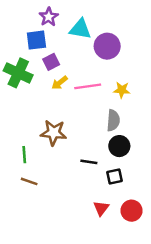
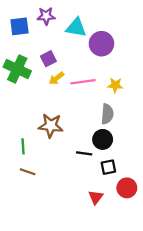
purple star: (49, 17) -> (46, 16), turned 30
blue square: (36, 40) -> (20, 26), moved
black circle: (119, 146) -> (103, 139), moved
red circle: (132, 211) -> (127, 188), moved

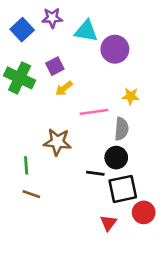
blue square: (20, 26) -> (22, 30), turned -36
pink line: (83, 82) -> (94, 112), moved
black square: (108, 167) -> (123, 189), size x1.6

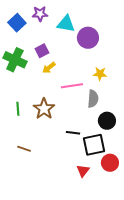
brown star: (57, 142) -> (44, 109), turned 30
black circle: (116, 158) -> (107, 121), moved
green line: (26, 165) -> (18, 109), moved

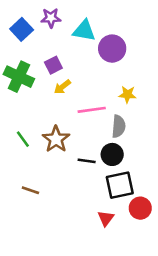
green line: (18, 109) -> (23, 139), turned -32
black circle: (107, 121) -> (112, 154), moved
black line: (73, 133) -> (87, 161), moved

